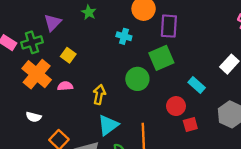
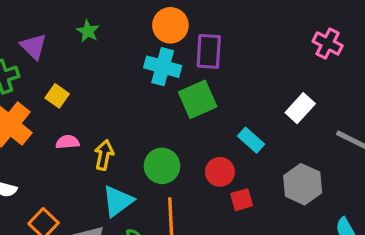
purple triangle: (53, 23) -> (33, 47), turned -30
cyan cross: (124, 36) -> (163, 67), moved, size x1.5
green circle: (137, 79) -> (162, 166), moved
pink semicircle: (65, 86) -> (68, 142), moved

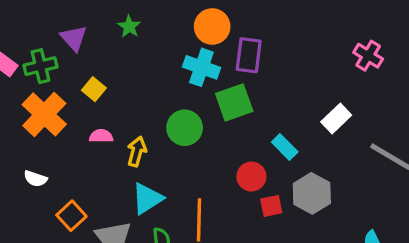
green circle: (162, 166) -> (185, 128), moved
gray hexagon: (303, 184) -> (312, 193), moved

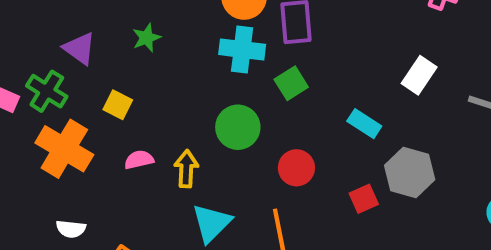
green star: (129, 27) -> (146, 38), moved, turned 30
green cross: (41, 66) -> (47, 91), turned -32
green square: (234, 102) -> (291, 83), size x0.7
red circle: (251, 177) -> (296, 168), moved

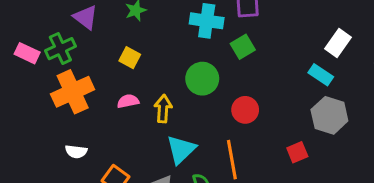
green cross: (47, 91) -> (60, 49), turned 32
yellow square: (118, 105) -> (130, 58), moved
cyan rectangle: (364, 124) -> (321, 75), moved
orange cross: (64, 149) -> (73, 92), turned 33
red square: (364, 199) -> (297, 152), moved

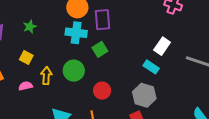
yellow arrow: (163, 109) -> (46, 76), moved
gray hexagon: (329, 115) -> (144, 95), moved

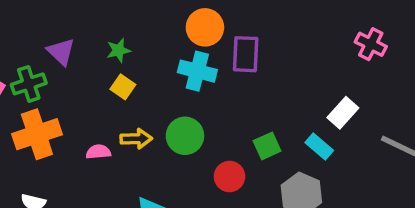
green square: (100, 49) -> (267, 146), moved
yellow square: (26, 57) -> (123, 87), moved
yellow arrow: (46, 76) -> (136, 139), turned 78

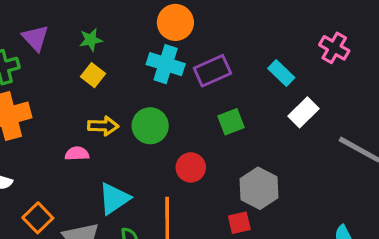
purple rectangle: (246, 54) -> (212, 71), moved, turned 60
green square: (267, 146) -> (231, 122), moved
cyan rectangle: (319, 146) -> (281, 73), moved
pink semicircle: (98, 152) -> (77, 154), moved

